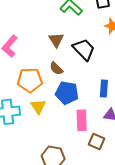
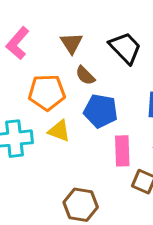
brown triangle: (56, 40) -> (71, 43), moved
yellow triangle: (38, 107) -> (59, 131), turned -35

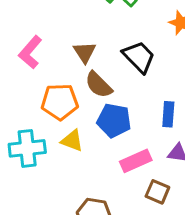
brown semicircle: (85, 75) -> (99, 85), size x1.4
pink rectangle: (122, 151) -> (136, 161), turned 68

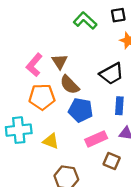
pink L-shape: (30, 52) -> (34, 65), moved
black trapezoid: (139, 57) -> (112, 74), moved, turned 105
yellow triangle: (72, 141) -> (51, 141), moved

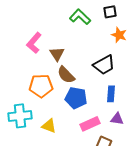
pink L-shape: (34, 65) -> (34, 43), moved

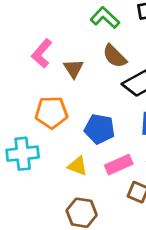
brown semicircle: (66, 75) -> (115, 56), moved
yellow triangle: (49, 126) -> (78, 166), moved

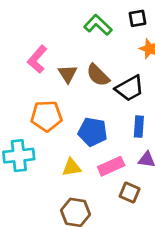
brown semicircle: (115, 56) -> (98, 75), moved
yellow triangle: (78, 166) -> (72, 167), turned -30

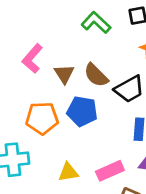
blue pentagon: (93, 132) -> (82, 111), moved

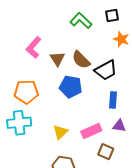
orange pentagon: (42, 118) -> (26, 92), moved
yellow triangle: (68, 172) -> (60, 132), turned -35

